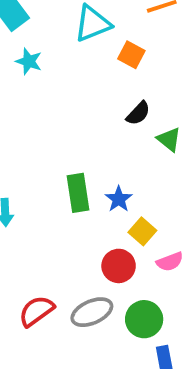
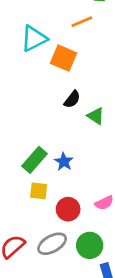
orange square: (131, 55) -> (64, 58), size x1.4
green rectangle: (78, 193) -> (35, 160), turned 55
yellow square: (142, 231) -> (39, 191), moved, turned -30

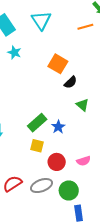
cyan triangle: (34, 38) -> (41, 20), moved, turned -45
orange square: (64, 58) -> (58, 64), moved
green triangle: (96, 116) -> (82, 105), moved

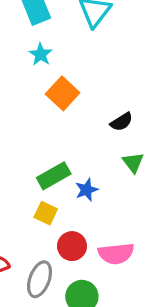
orange square: (58, 64) -> (63, 93), moved
pink semicircle: (84, 161) -> (116, 254), size x1.5
gray ellipse: (42, 186) -> (40, 279), turned -60

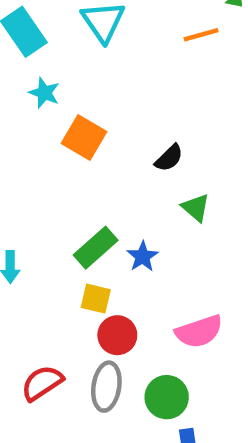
red circle: (72, 246) -> (117, 335), moved

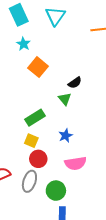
green triangle: (196, 208) -> (65, 99), moved
blue star: (143, 257) -> (66, 136), moved

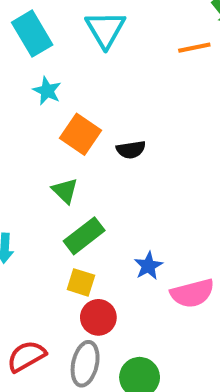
black semicircle: (75, 83) -> (131, 150), moved, turned 32
green triangle: (65, 99) -> (65, 191), moved
pink semicircle: (75, 163) -> (192, 293), moved

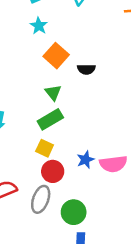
green triangle: (65, 191) -> (53, 93), moved
blue star: (148, 266) -> (86, 160), moved

